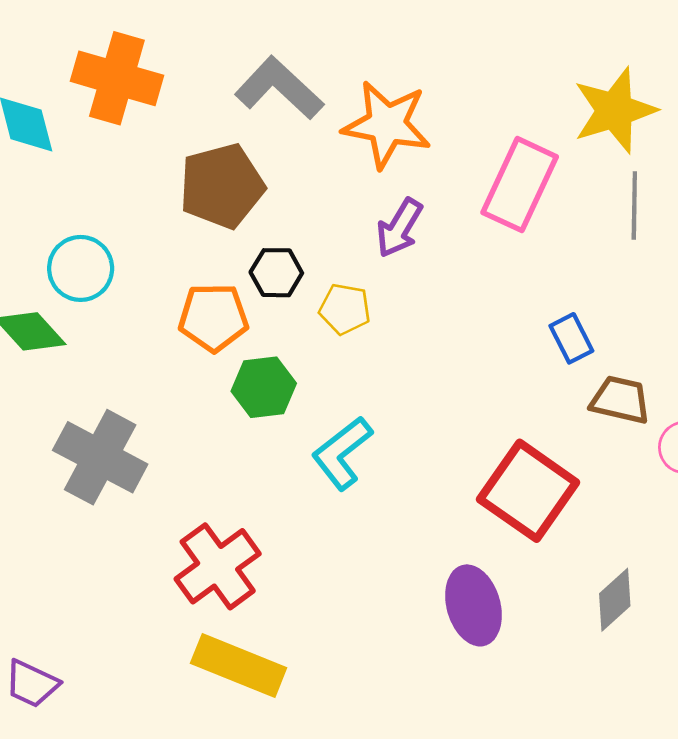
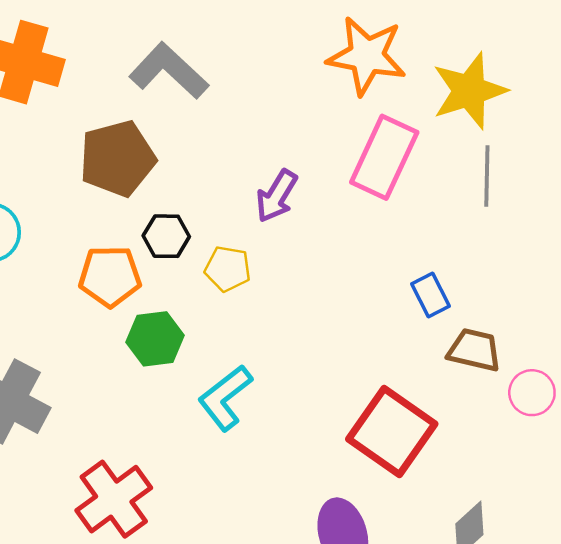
orange star: (387, 124) -> (367, 56), moved

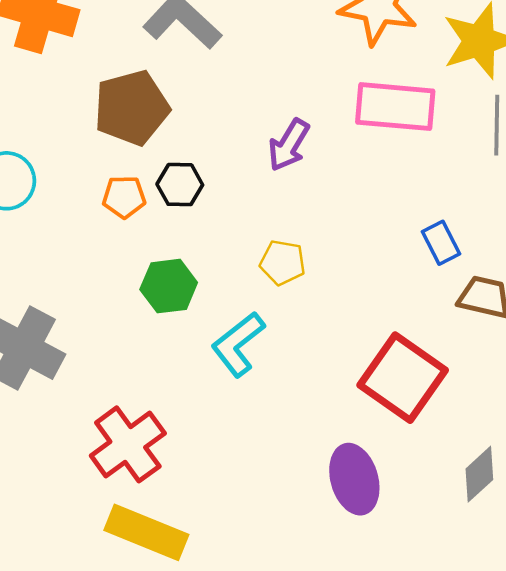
pink rectangle: (384, 157) -> (395, 107), turned 70
yellow pentagon: (228, 269) -> (283, 263), moved
orange pentagon: (110, 276) -> (124, 197), moved, size x0.7

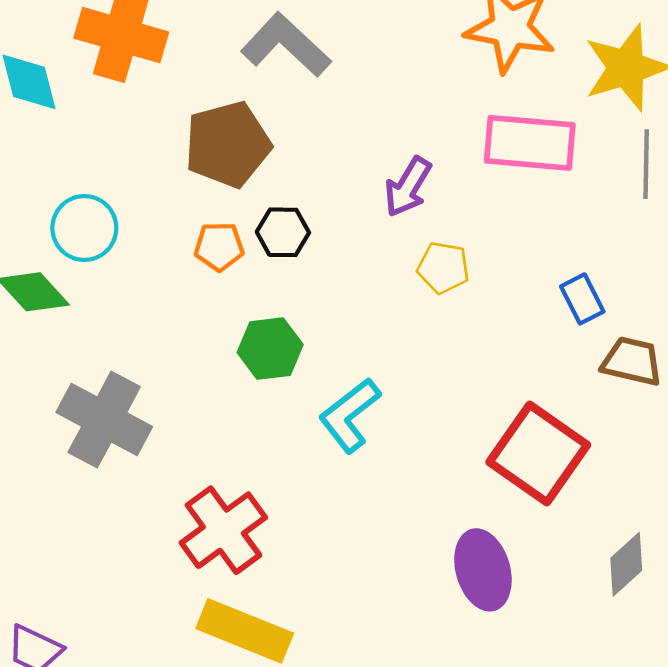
yellow pentagon: (283, 263) -> (443, 268), moved

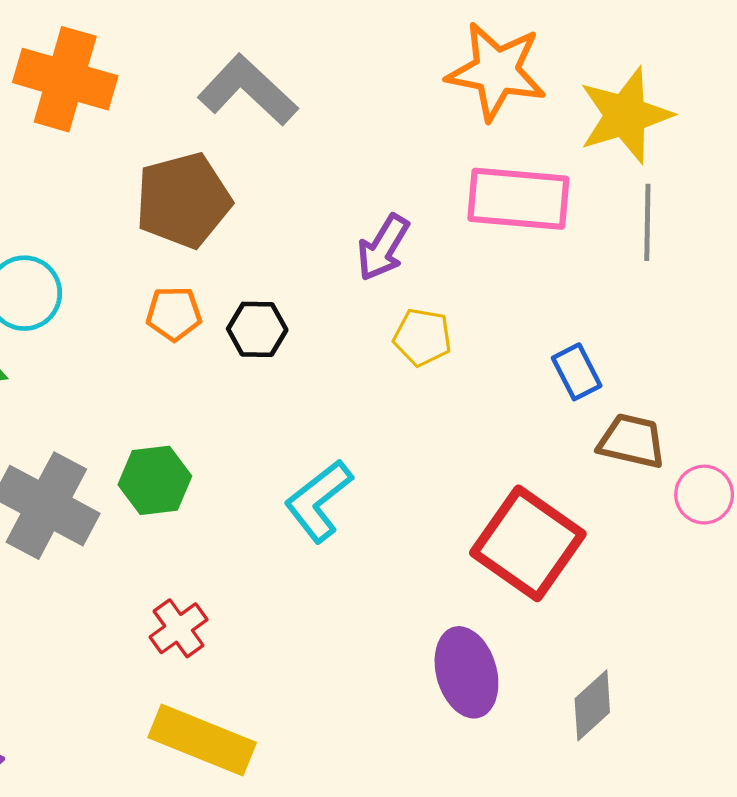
black hexagon: (283, 232) -> (257, 329), moved
green hexagon: (270, 349) -> (155, 480), moved
red cross: (223, 530) -> (179, 628), size x0.6
gray diamond: (626, 564) -> (592, 705), moved

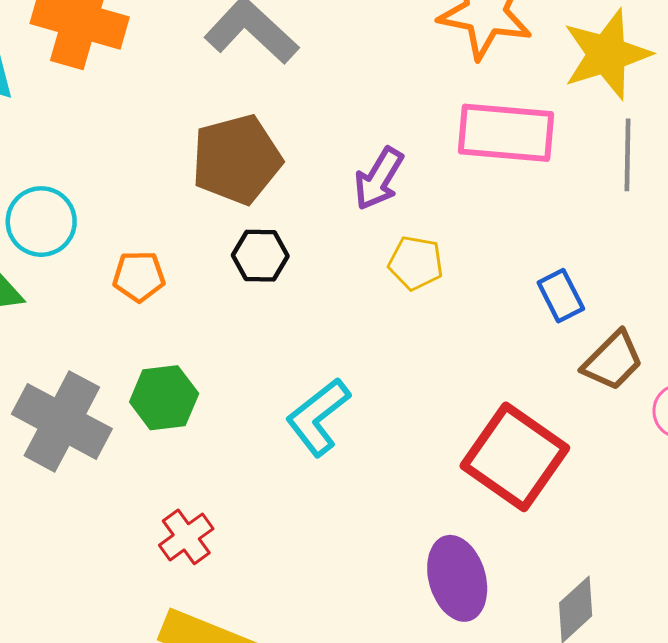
brown pentagon: (183, 200) -> (237, 159), moved
orange pentagon: (174, 314) -> (139, 276), moved
brown trapezoid: (632, 441) -> (613, 361), turned 122

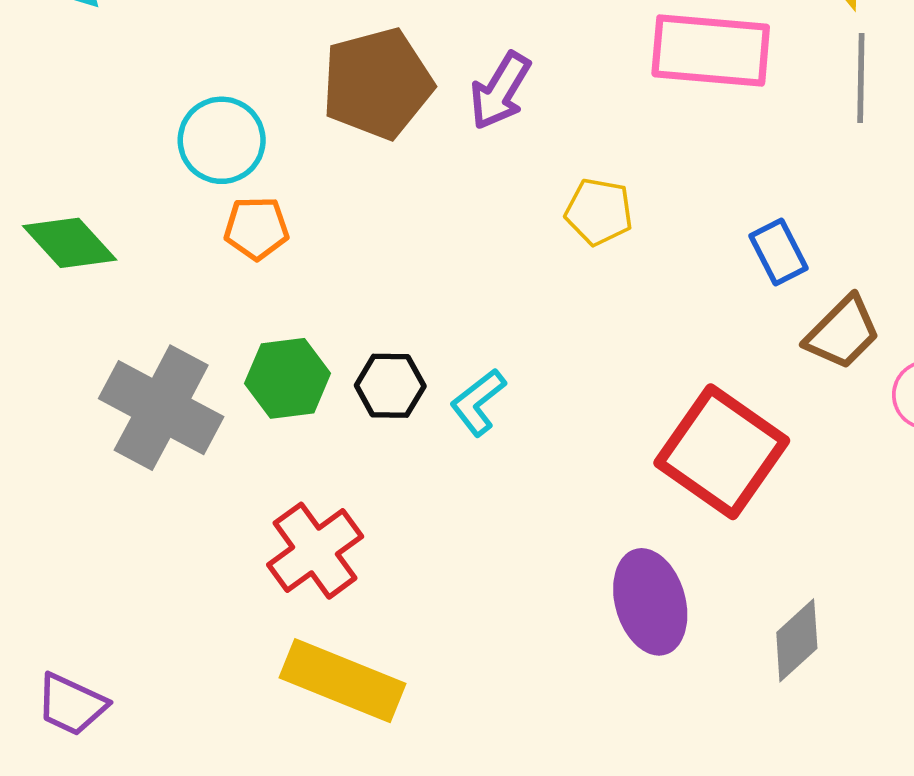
purple arrow: (379, 179) -> (500, 91), moved
cyan circle: (41, 222) -> (222, 140), moved
black hexagon: (260, 256) -> (390, 386), moved
cyan L-shape: (318, 417) -> (478, 402), size x0.7
red cross: (186, 537) -> (315, 551), size x1.4

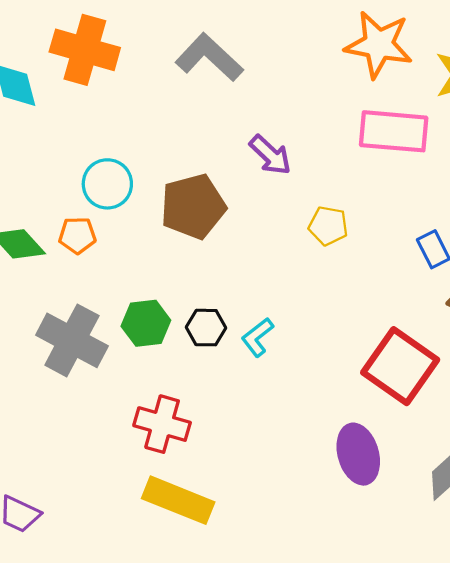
brown pentagon: (377, 83) -> (193, 206), moved
purple arrow: (500, 91) -> (270, 155), turned -78
orange pentagon: (256, 228) -> (77, 235), moved
red cross: (315, 551) -> (162, 424), turned -38

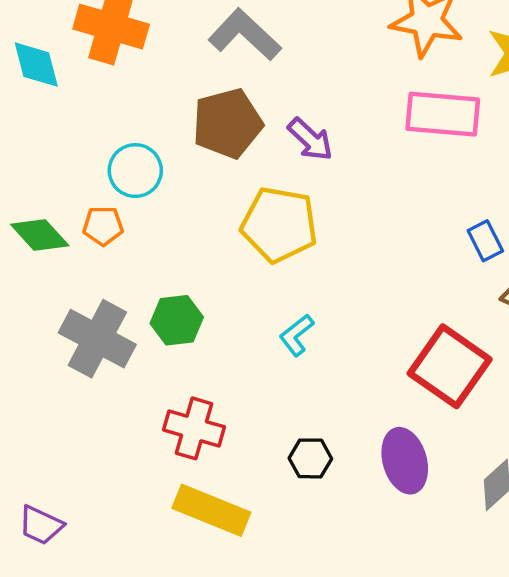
brown pentagon: (193, 206) -> (227, 123), moved
yellow pentagon: (328, 226) -> (279, 225), moved, size x1.8
black hexagon: (206, 328) -> (310, 458), moved

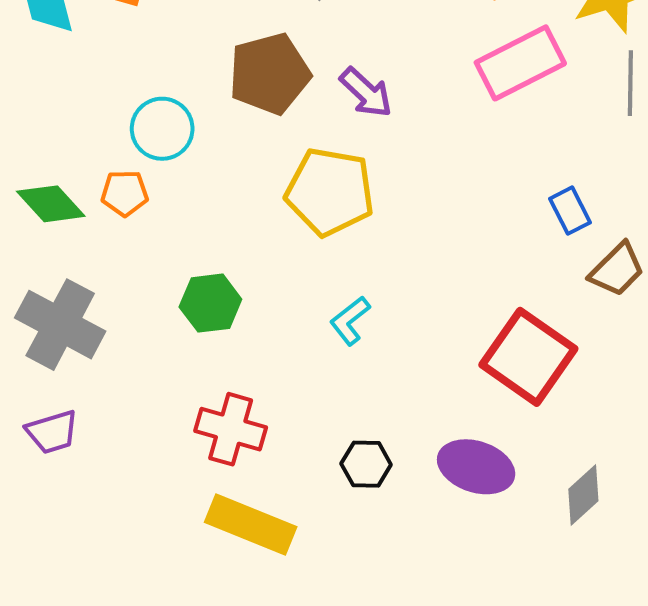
pink rectangle: (443, 114) -> (520, 63), turned -32
gray cross: (97, 339) -> (60, 325), moved
purple ellipse: (405, 461) -> (476, 467), turned -56
purple trapezoid: (41, 525) -> (52, 432), moved, turned -42

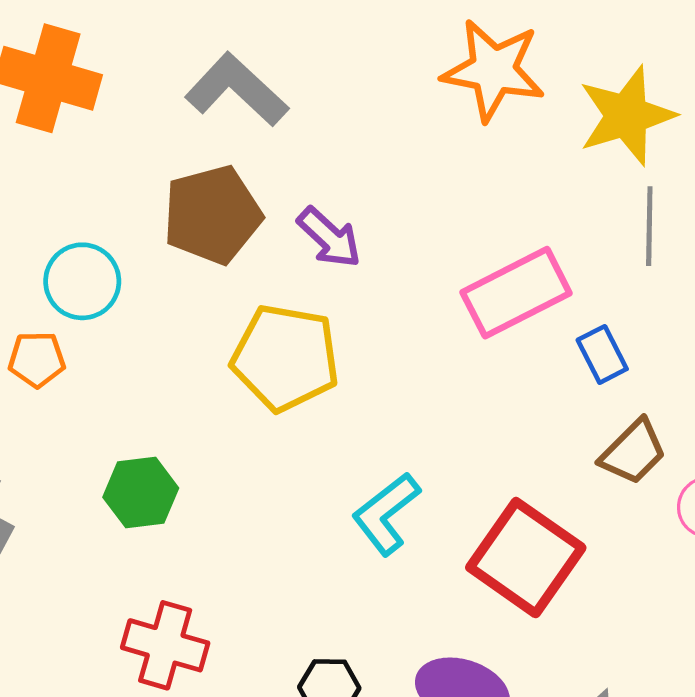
pink rectangle: (520, 63) -> (516, 293), moved
blue rectangle: (570, 211) -> (602, 354), moved
cyan L-shape: (350, 321) -> (386, 514), moved, size x1.4

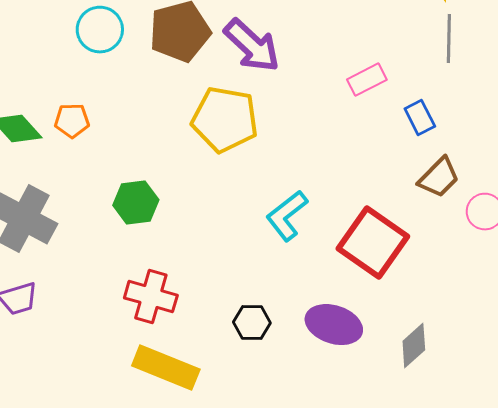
purple arrow: (329, 237) -> (252, 46), size x1.4
cyan circle: (82, 281) -> (100, 30), moved
pink rectangle: (516, 293) -> (367, 80), size x0.6

